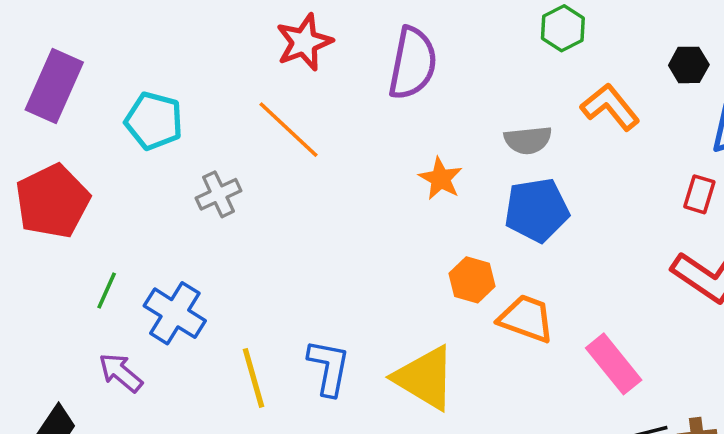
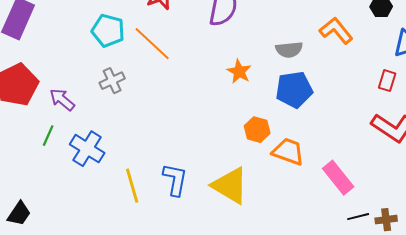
cyan pentagon: (154, 121) -> (108, 31), moved
purple arrow: (121, 373) -> (62, 100), moved

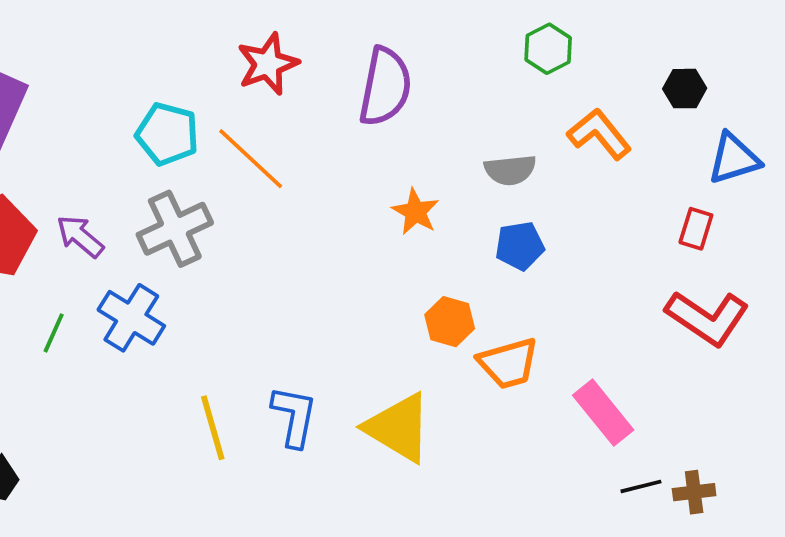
gray cross: (112, 81) -> (175, 229), size x1.5
blue pentagon: (294, 90) -> (520, 246), size x0.7
purple arrow: (62, 100) -> (80, 236), moved
blue cross: (87, 149) -> (131, 318), moved
orange trapezoid: (288, 152) -> (508, 363), turned 144

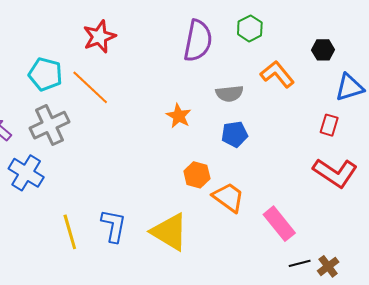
purple semicircle: (385, 87) -> (198, 41), moved
orange trapezoid: (508, 363) -> (228, 197), turned -128
brown cross: (694, 492) -> (328, 266), turned -30

